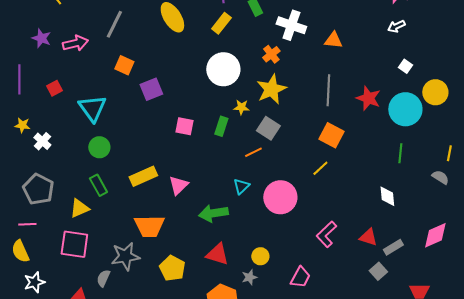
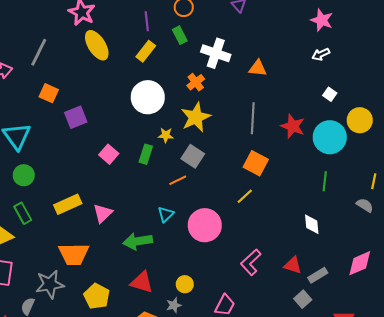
pink square: (184, 126) -> (109, 154), turned 30

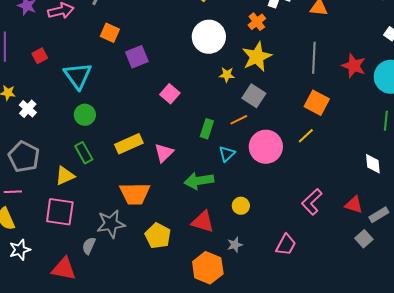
green rectangle: (146, 154) -> (207, 129), moved
pink circle: (205, 225) -> (266, 147), moved
yellow circle: (185, 284) -> (241, 206), moved

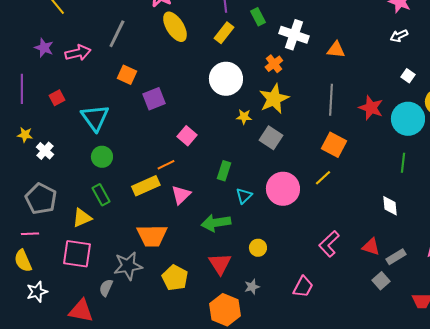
orange line: (239, 120) -> (166, 165), moved
red triangle: (203, 222) -> (220, 264), turned 40

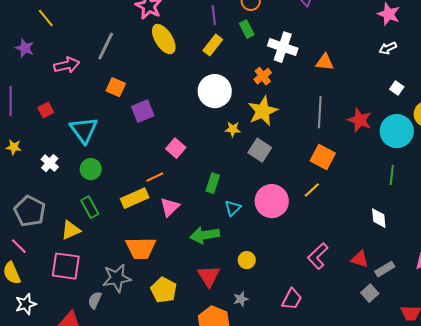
purple star: (44, 48) -> (25, 48), moved
white cross: (45, 151) -> (50, 163), moved
pink line: (30, 234) -> (19, 246), turned 48

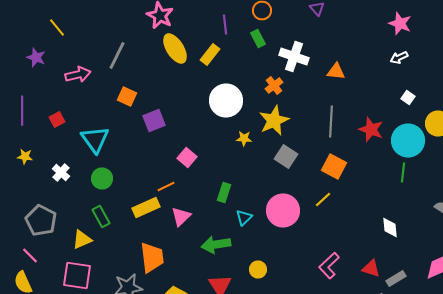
yellow rectangle: (213, 45) -> (210, 54), moved
gray square: (260, 150) -> (286, 156), moved
green line: (392, 175) -> (403, 172), moved
orange trapezoid: (141, 248) -> (152, 258), turned -96

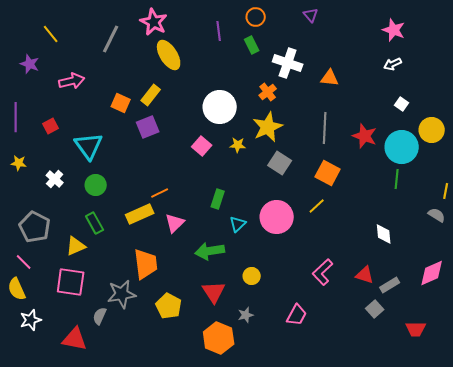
yellow rectangle: (210, 54) -> (151, 95), moved
gray line: (117, 56) -> (111, 39), moved
pink square: (187, 158) -> (202, 146), moved

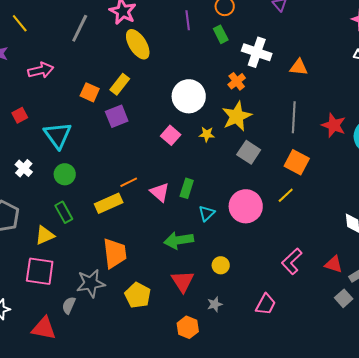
pink triangle: (175, 223) -> (160, 192), moved, turned -35
orange hexagon: (219, 338) -> (188, 327), size x0.7

